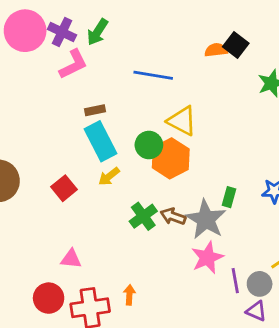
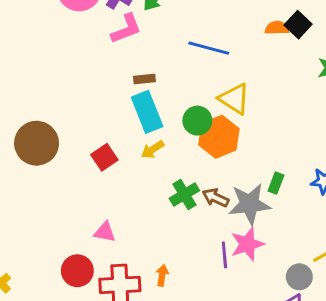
gray star: (206, 219) -> (250, 204), turned 30
purple line: (235, 281) -> (224, 255), moved

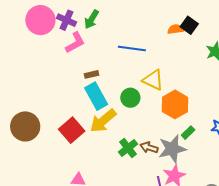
orange hexagon: (219, 137) -> (175, 104), moved
yellow arrow: (153, 150) -> (103, 121), size x1.8
red square: (104, 157) -> (72, 130), size x1.4
green rectangle: (276, 183) -> (188, 133), turned 32

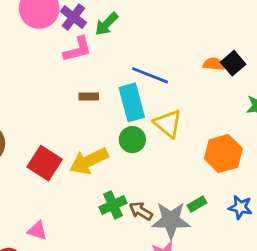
cyan rectangle: (96, 96) -> (132, 102), moved
orange hexagon: (175, 104) -> (223, 154), moved
red square: (72, 130) -> (45, 163), turned -30

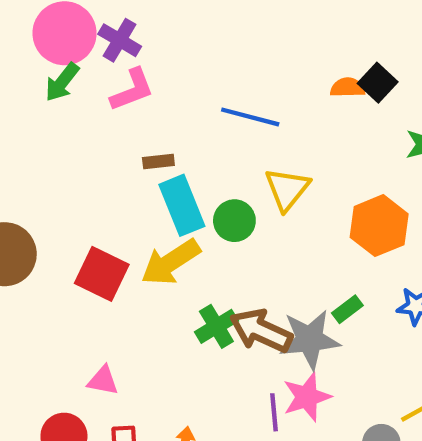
green arrow: (107, 24) -> (62, 82), moved
cyan rectangle: (132, 102) -> (182, 205), moved
yellow triangle: (168, 124) -> (287, 189), turned 36
brown arrow: (141, 211) -> (261, 331), size x1.6

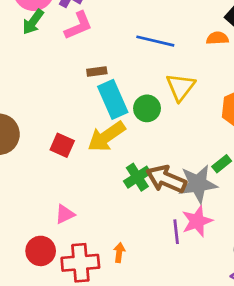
orange semicircle: (348, 88) -> (217, 38), moved
red square: (102, 274) -> (62, 145), size x0.7
pink triangle: (103, 381) -> (65, 214), turned -35

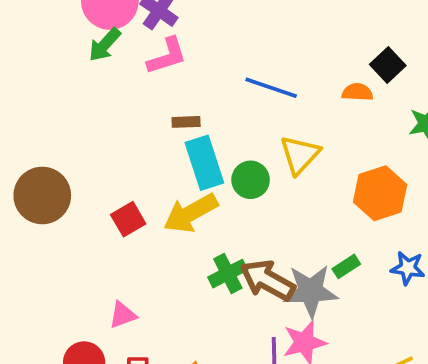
red square: (62, 145) -> (128, 219), turned 30

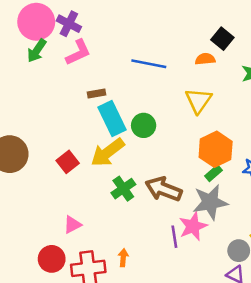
yellow triangle: (300, 155) -> (198, 101), moved
orange hexagon: (380, 193) -> (216, 149), moved
green cross: (228, 274) -> (123, 189), moved
gray star: (311, 291) -> (210, 202), moved

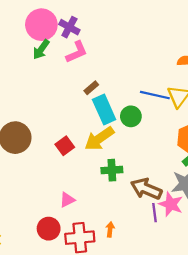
blue line: (149, 64) -> (155, 95), moved
brown rectangle: (97, 94) -> (91, 88), turned -32
green cross: (123, 189) -> (112, 170), turned 30
brown arrow: (164, 189) -> (146, 189), moved
pink star: (193, 226) -> (171, 204), turned -30

